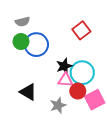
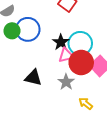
red circle: (78, 91) -> (81, 62), size x1.5

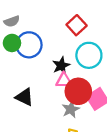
cyan circle: (80, 43) -> (89, 55), moved
gray star: (66, 82) -> (71, 109), moved

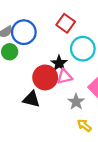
blue circle: (29, 45) -> (24, 32), moved
red circle: (78, 91) -> (45, 77), moved

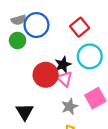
pink triangle: (65, 77) -> (65, 79), turned 42
black triangle: (31, 99) -> (25, 112), moved, turned 30

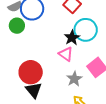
black star: (63, 65) -> (72, 38), moved
red circle: (46, 75) -> (31, 72), moved

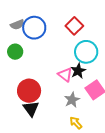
green circle: (17, 26) -> (15, 52), moved
black star: (72, 38) -> (78, 71), moved

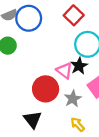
red circle: (29, 91) -> (46, 89), moved
black triangle: (31, 109) -> (33, 120), moved

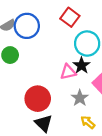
pink triangle: (64, 71) -> (68, 72), turned -42
red circle: (46, 89) -> (38, 99), moved

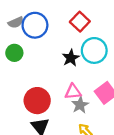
black star: (82, 65) -> (71, 58), moved
pink triangle: (68, 72) -> (73, 92), moved

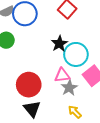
cyan circle: (94, 50) -> (76, 54), moved

